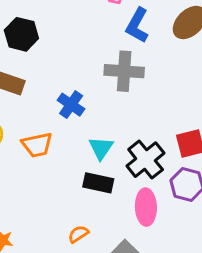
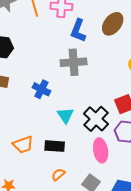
orange trapezoid: (37, 145) -> (23, 145), moved
black rectangle: (98, 183) -> (55, 146), moved

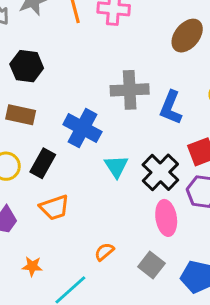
blue L-shape: (78, 31) -> (171, 108), moved
blue cross: (41, 89) -> (82, 128), size x1.4
black rectangle: (55, 146) -> (43, 163), moved, turned -66

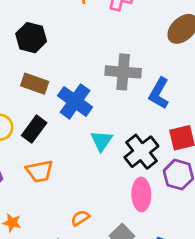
brown rectangle: (21, 115) -> (35, 84), moved

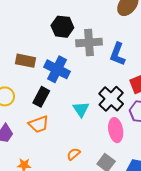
black hexagon: (31, 38) -> (62, 27), moved
black rectangle: (34, 129) -> (41, 97), moved
cyan triangle: (102, 141) -> (81, 109), moved

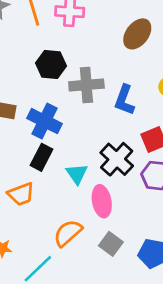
black rectangle: (41, 97) -> (42, 157), moved
pink ellipse: (116, 130) -> (102, 201), moved
orange semicircle: (74, 154) -> (68, 233), size x1.6

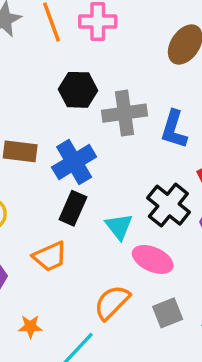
blue cross: (45, 121) -> (74, 162), turned 36
pink ellipse: (102, 201) -> (153, 259), turned -52
gray square: (111, 244) -> (168, 313), turned 35

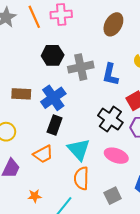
cyan triangle: (119, 226) -> (79, 149), moved, size x1.4
pink ellipse: (153, 259) -> (116, 156), moved
orange semicircle: (112, 302) -> (81, 178), turned -40
gray square: (168, 313) -> (113, 196), moved

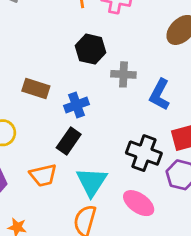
gray cross: (81, 67) -> (123, 74), size x0.7
blue cross: (53, 98) -> (77, 105), size x0.7
black cross: (110, 119) -> (144, 153), turned -30

